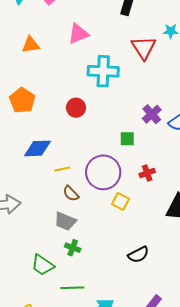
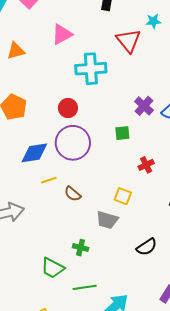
yellow line: (62, 169) -> (49, 180), moved
purple circle: (103, 172) -> (73, 143), moved
gray trapezoid: (65, 221) -> (107, 220), moved

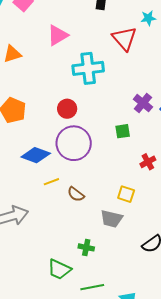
blue diamond: (34, 153) -> (36, 155), turned 32

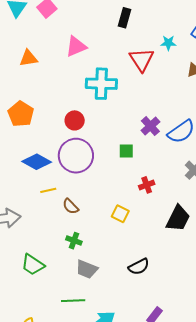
gray trapezoid: (111, 219) -> (87, 269), moved
green cross: (86, 247) -> (74, 241), moved
green trapezoid: (59, 269) -> (33, 265), moved

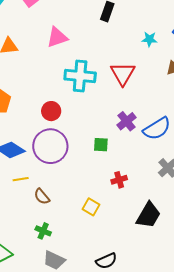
red triangle: (142, 60) -> (123, 74), moved

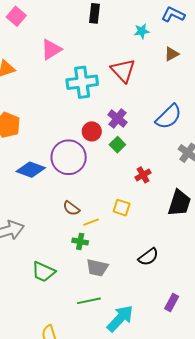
red circle: (51, 111) -> (92, 131), moved
purple cross: (126, 121) -> (117, 118), moved
green square: (101, 145) -> (117, 145), turned -35
yellow line: (21, 179) -> (91, 222), moved

